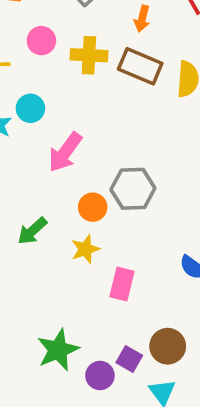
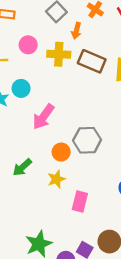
orange arrow: (142, 19) -> (76, 31), moved

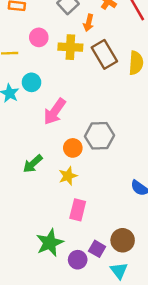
brown rectangle: (92, 61) -> (104, 54), turned 36
pink rectangle: (80, 201) -> (78, 210), moved

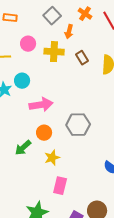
brown rectangle: (104, 54) -> (82, 58), size x0.6
pink arrow: (55, 111) -> (41, 105), turned -135
orange circle: (73, 148) -> (44, 133), moved

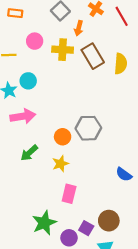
brown rectangle: (82, 58) -> (93, 56), size x1.6
pink arrow: (41, 105) -> (23, 116), moved
orange circle: (44, 133) -> (63, 137), moved

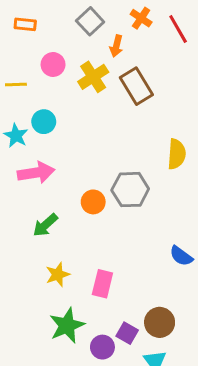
yellow cross: (63, 50) -> (93, 77), turned -36
yellow semicircle: (121, 64) -> (177, 154), moved
yellow star: (60, 164) -> (58, 275), moved

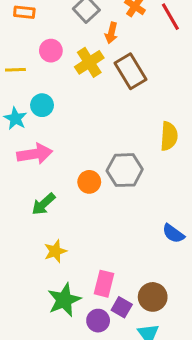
pink rectangle: (102, 284) -> (104, 284), moved

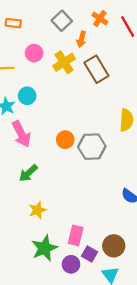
pink arrow: (35, 154) -> (21, 134), turned 72
orange circle: (89, 182) -> (65, 140), moved

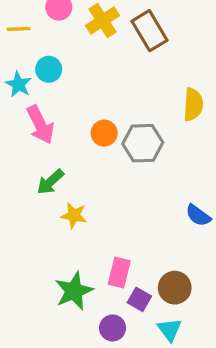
yellow star: (38, 210) -> (74, 215), moved, turned 30
purple circle: (71, 264) -> (113, 328), moved

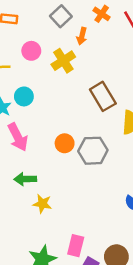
brown rectangle: (149, 31) -> (103, 96), moved
green arrow: (50, 182) -> (25, 179), turned 40

